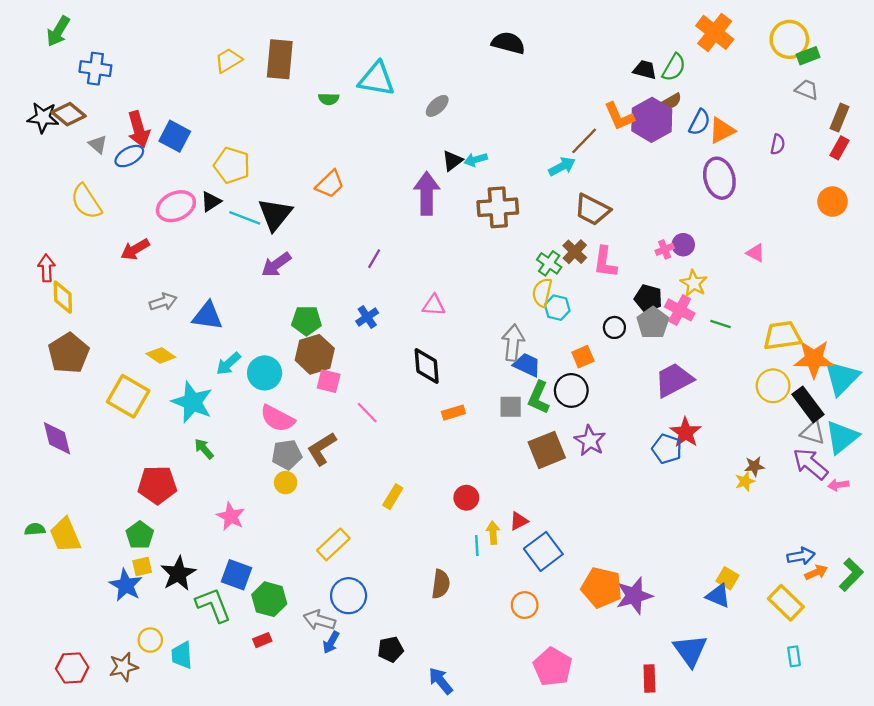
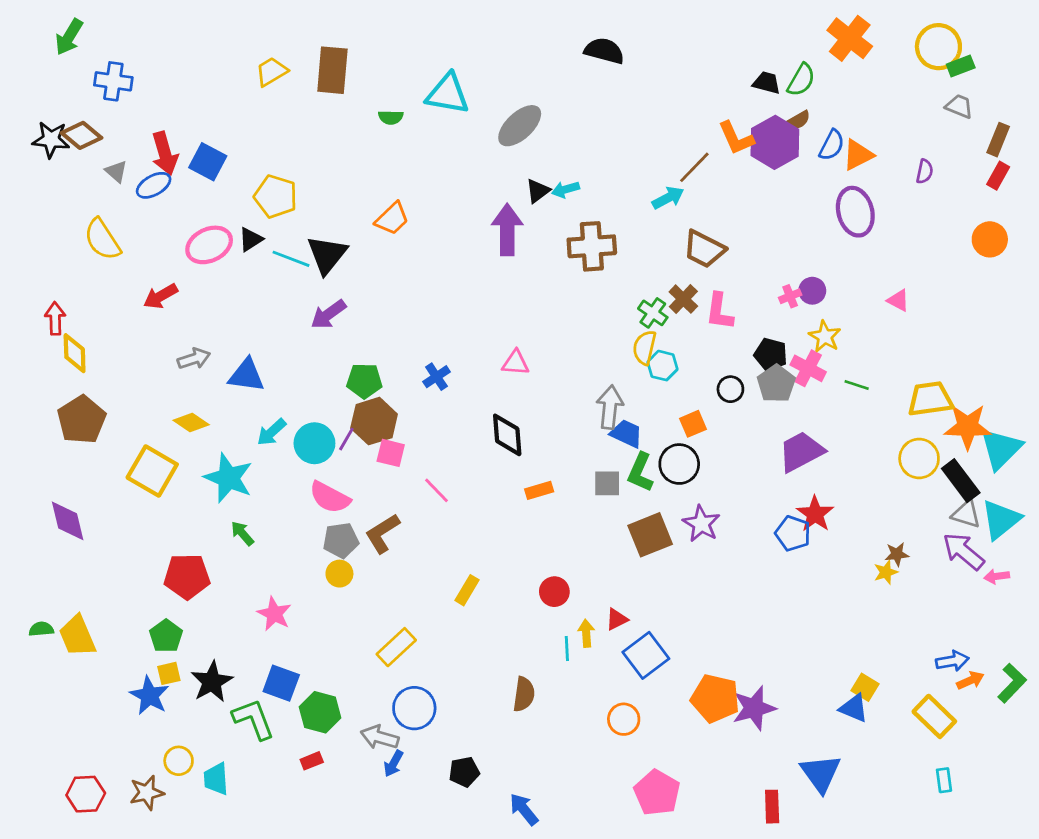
gray ellipse: (437, 106) -> (520, 126), size x1.6
purple line: (374, 259) -> (346, 439), moved

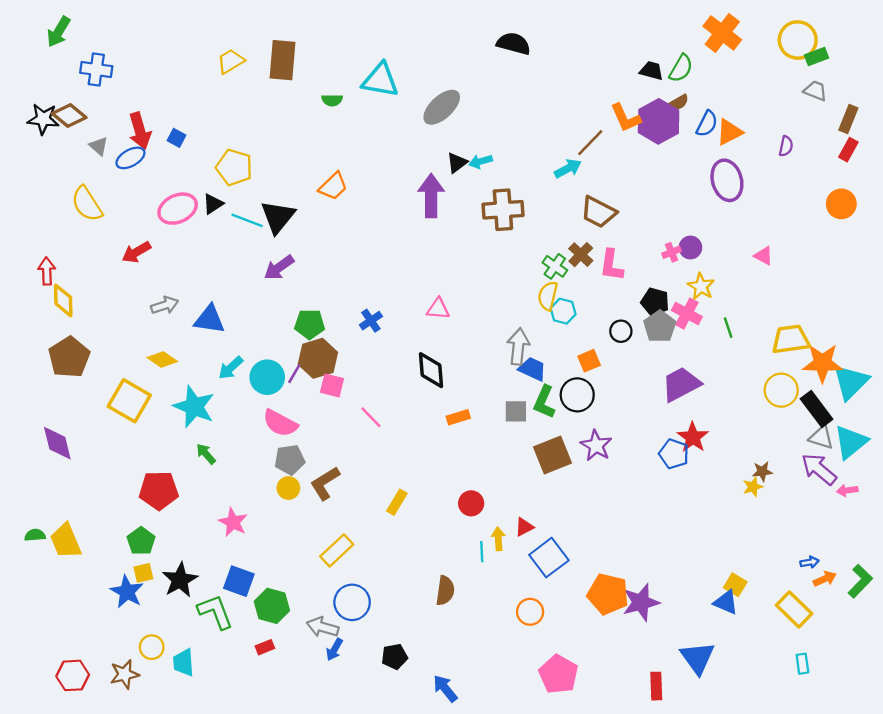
blue square: (208, 162) -> (176, 138), size x0.6
green line: (857, 385) -> (728, 328), turned 54
brown L-shape: (382, 533) -> (325, 483), moved
blue arrow: (952, 661) -> (809, 562), size x0.7

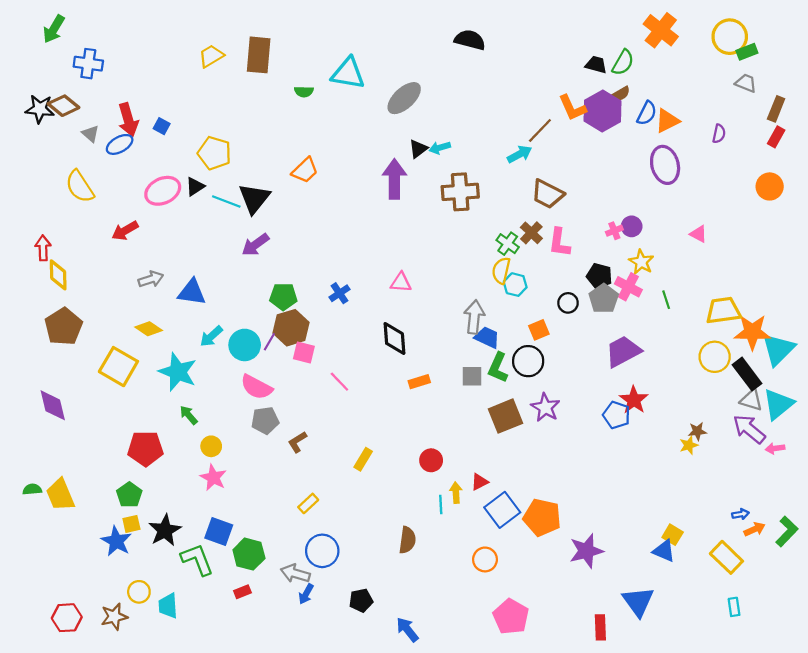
brown L-shape: (325, 483) -> (297, 442), size x0.7
yellow circle: (288, 488) -> (211, 446), moved
yellow rectangle: (337, 550) -> (308, 503), size x0.7
orange pentagon: (608, 594) -> (542, 517), moved

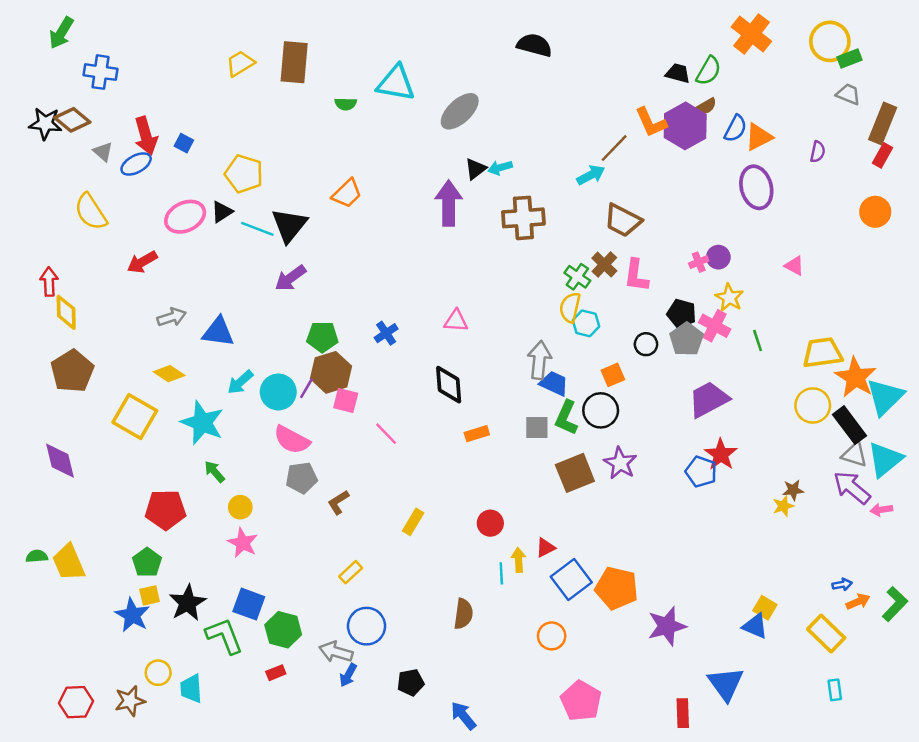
brown rectangle: (776, 109) -> (883, 124), size x1.4
orange star: (752, 332) -> (856, 377), turned 30

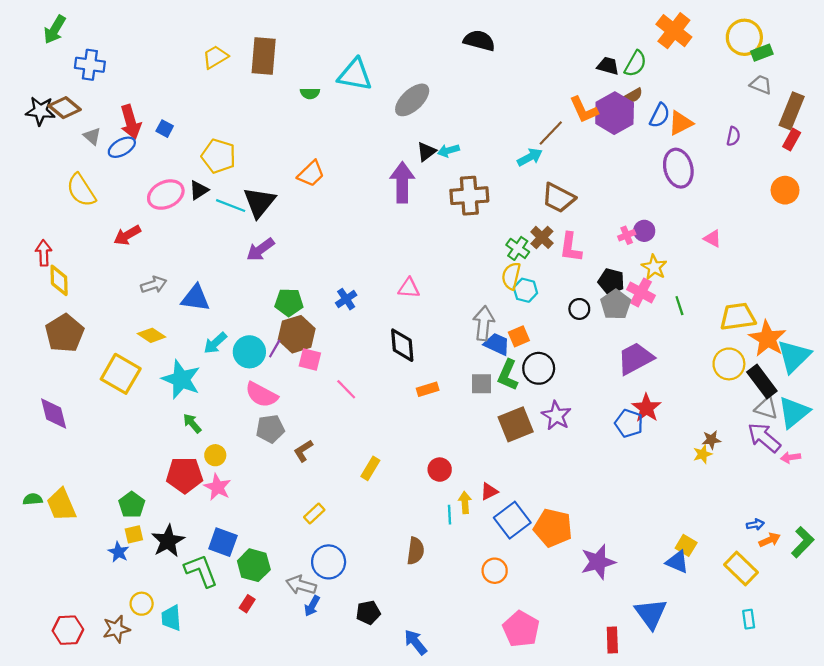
orange square: (613, 375) -> (519, 336), moved
red pentagon: (165, 510) -> (184, 475), moved
blue star: (132, 615) -> (118, 552), size x0.7
red rectangle: (276, 673) -> (247, 604), turned -35

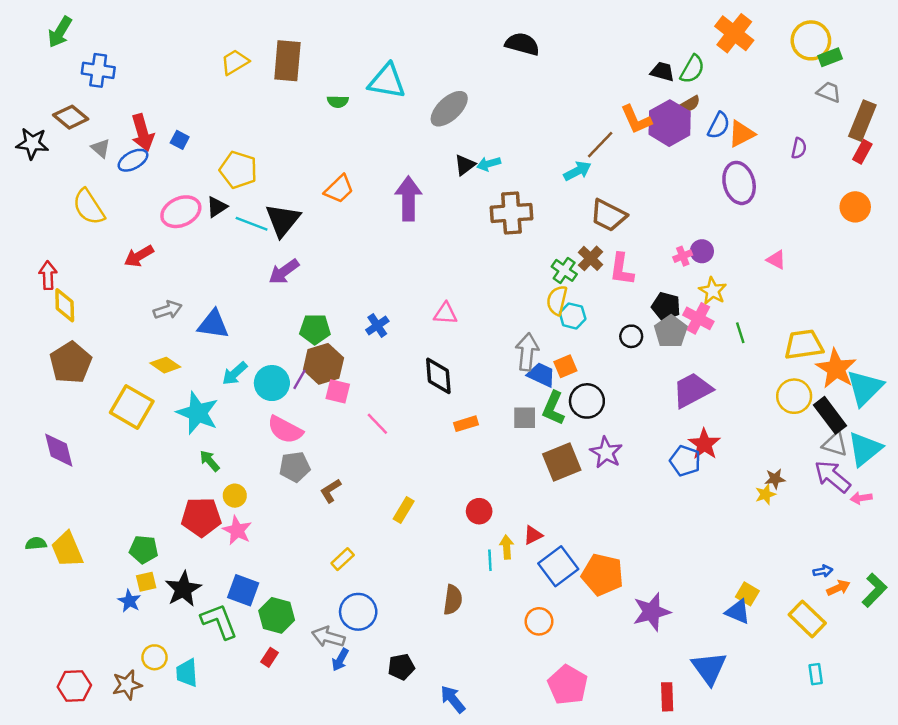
black star: (40, 111) -> (32, 143), moved
purple arrow: (402, 182) -> (408, 199), moved
green pentagon: (132, 505) -> (144, 550), turned -30

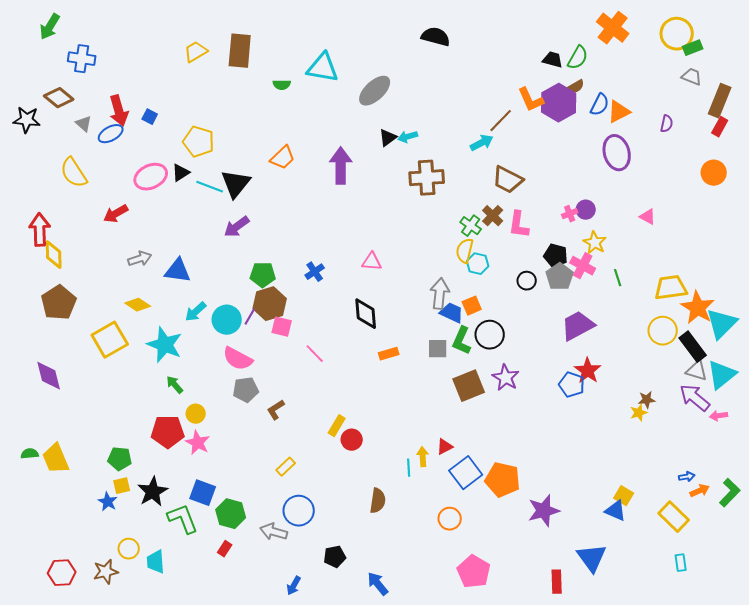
red arrow: (48, 275) -> (40, 230), size x1.4
yellow square: (132, 407) -> (110, 340), turned 30
red circle: (479, 511) -> (352, 440), moved
blue arrow: (340, 660) -> (294, 586), moved

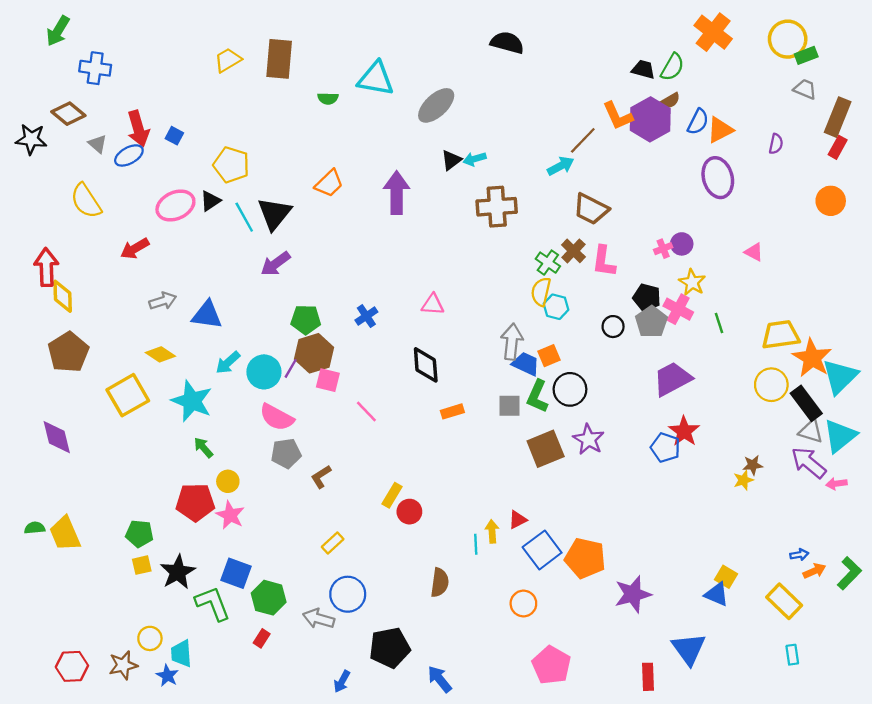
cyan line: (210, 187) -> (244, 217), turned 40
blue star: (108, 502) -> (167, 676), moved
black pentagon: (335, 557) -> (390, 648), size x1.6

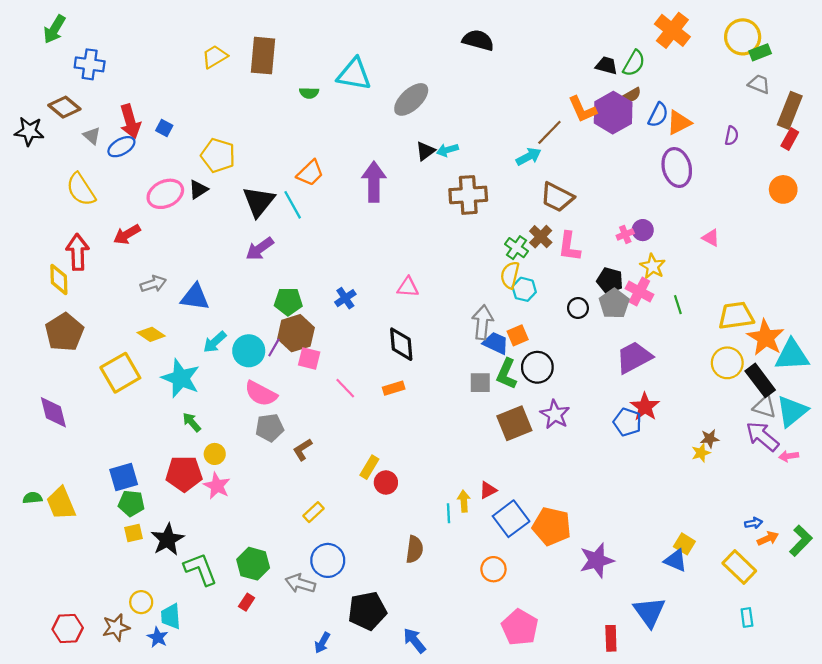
cyan line: (244, 217) -> (293, 205), moved
red arrow: (46, 267) -> (78, 252), moved
cyan triangle: (840, 377) -> (792, 355), turned 42
orange rectangle: (452, 411) -> (394, 388), moved
blue square: (236, 573) -> (124, 477), moved, turned -36

